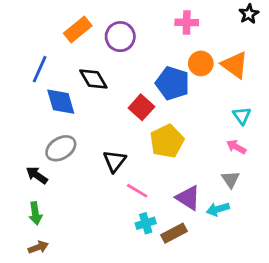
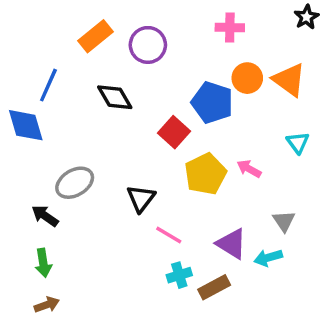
blue diamond: (61, 102) -> (26, 125), moved
pink arrow: (236, 147) -> (249, 169), moved

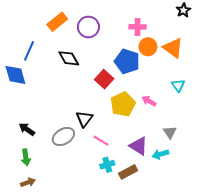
pink cross: (230, 28) -> (137, 27), moved
gray ellipse: (75, 183) -> (63, 137), moved

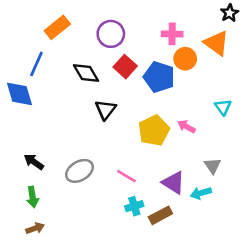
orange rectangle: (57, 22) -> (57, 27), moved
orange triangle: (173, 48) -> (216, 43), moved
red square: (104, 79) -> (125, 67), moved
black triangle: (84, 119) -> (106, 110), moved

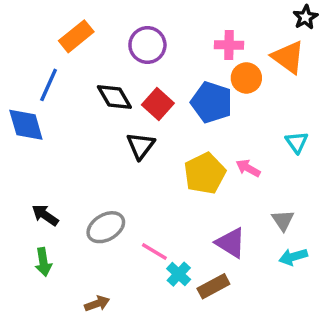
red square: (125, 67) -> (158, 104), moved
pink line: (126, 176) -> (154, 252), moved
cyan arrow: (201, 193) -> (293, 257), moved
cyan cross: (134, 206) -> (179, 274), turned -30
brown arrow: (35, 228) -> (97, 304), moved

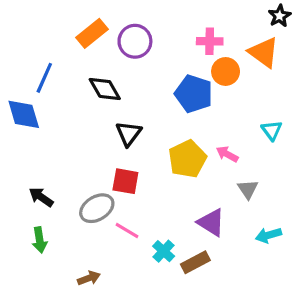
orange rectangle: (76, 36) -> (92, 33), moved
red square: (158, 104) -> (125, 181), moved, turned -32
gray triangle: (283, 220) -> (248, 189), moved
pink line: (154, 252) -> (127, 230), moved

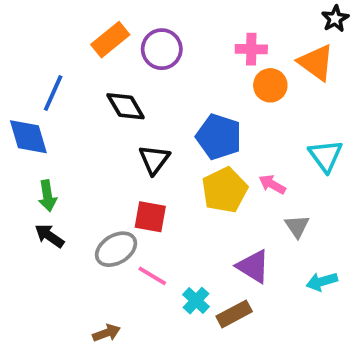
blue pentagon: (194, 94) -> (219, 137), moved
cyan triangle: (272, 130) -> (326, 156), size x1.4
green arrow: (40, 240) -> (47, 196), moved

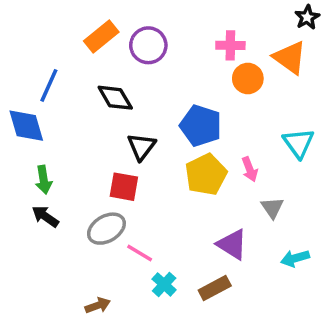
pink arrow: (272, 184) -> (250, 169), turned -140
red square: (150, 217) -> (124, 187), moved
cyan cross: (196, 301) -> (164, 284), moved

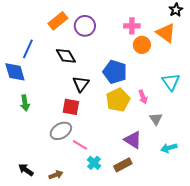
black arrow: (45, 216) -> (26, 170), moved

